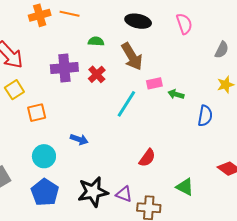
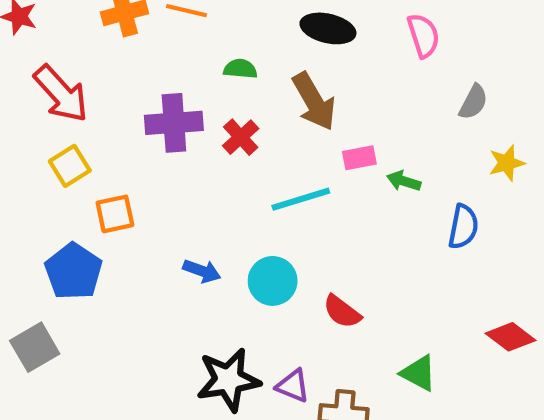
gray semicircle: (222, 50) -> (473, 102), moved
cyan line: (126, 104) -> (301, 199), turned 40
cyan circle: (44, 156) -> (273, 281), moved
red semicircle: (147, 158) -> (342, 312), turned 90
blue pentagon: (45, 192) -> (73, 271), moved

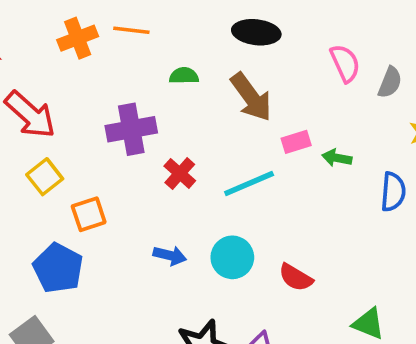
pink semicircle: (423, 35) -> (345, 63), moved
red cross: (241, 137) -> (180, 173), moved

